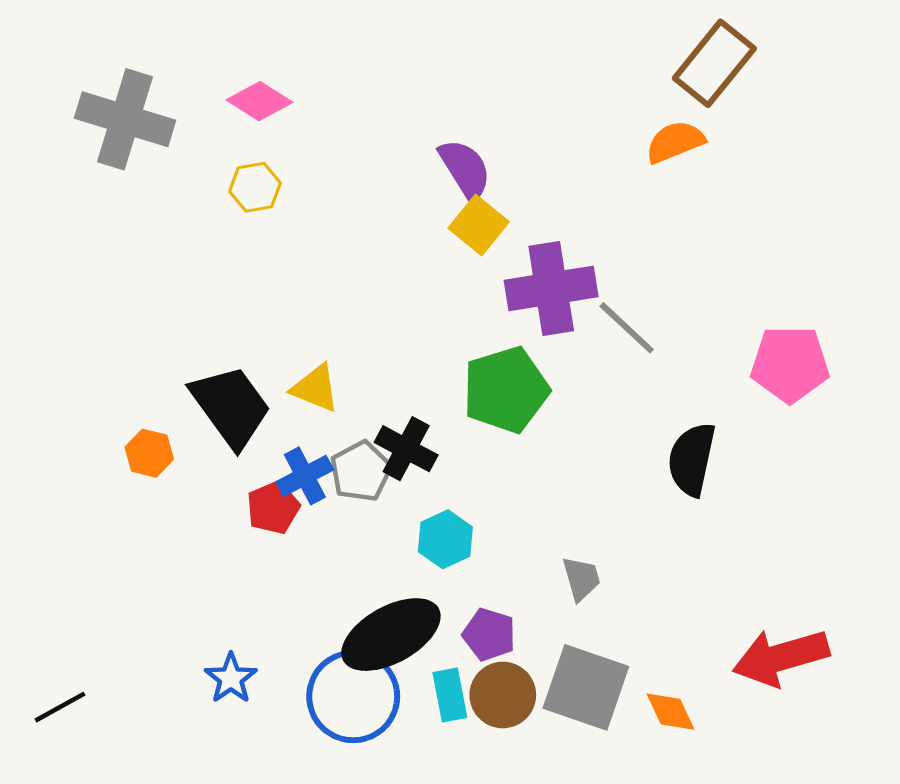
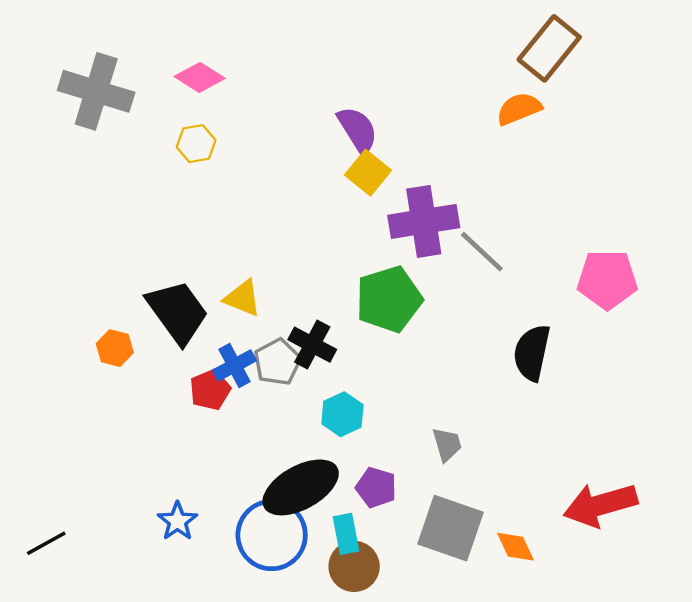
brown circle: (503, 695) -> (354, 566), moved

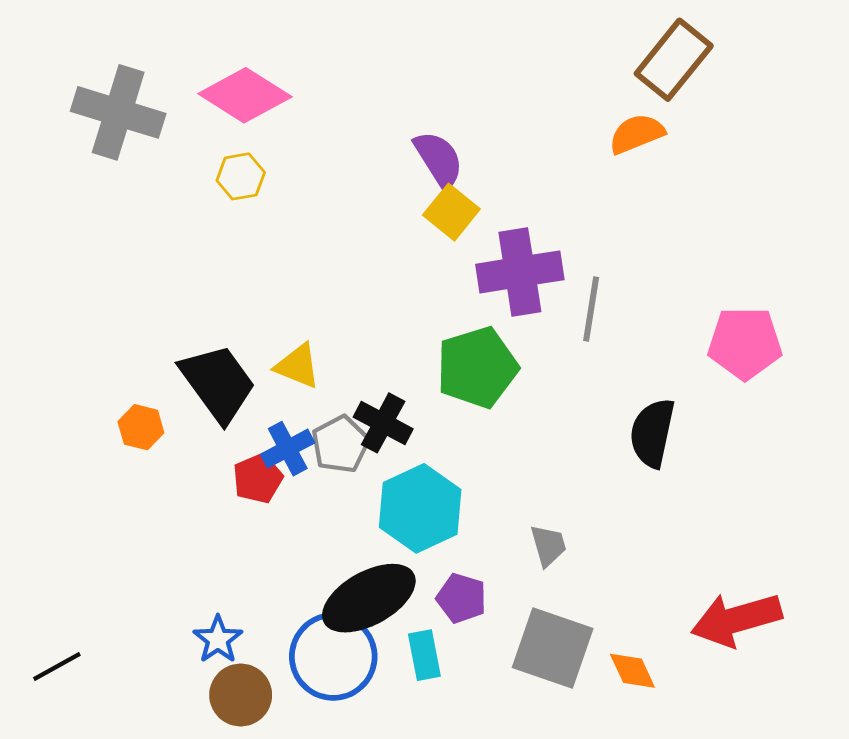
pink diamond: (200, 77) -> (245, 95), size x1.5
gray line: (482, 252) -> (591, 309), turned 56
cyan hexagon: (342, 414) -> (420, 508), size x1.6
brown circle: (354, 566) -> (241, 695), moved

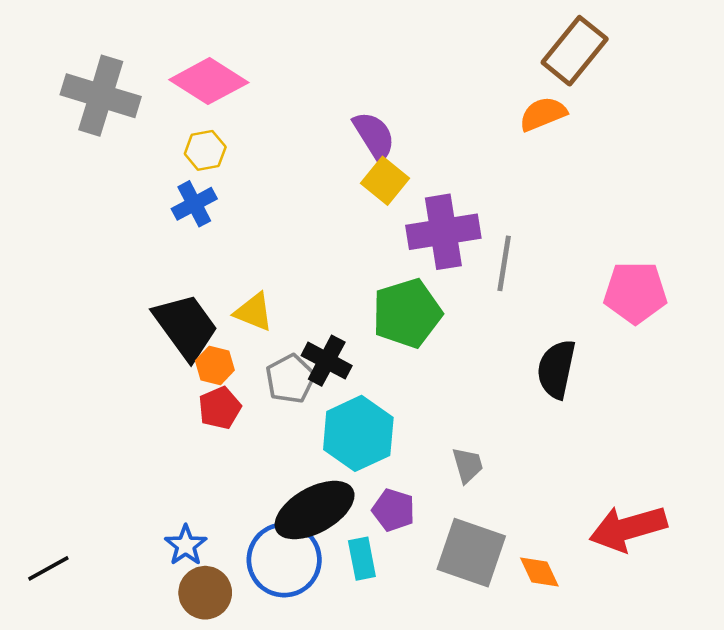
orange hexagon: (141, 427) -> (215, 365), moved
blue cross: (288, 449) -> (194, 204), moved

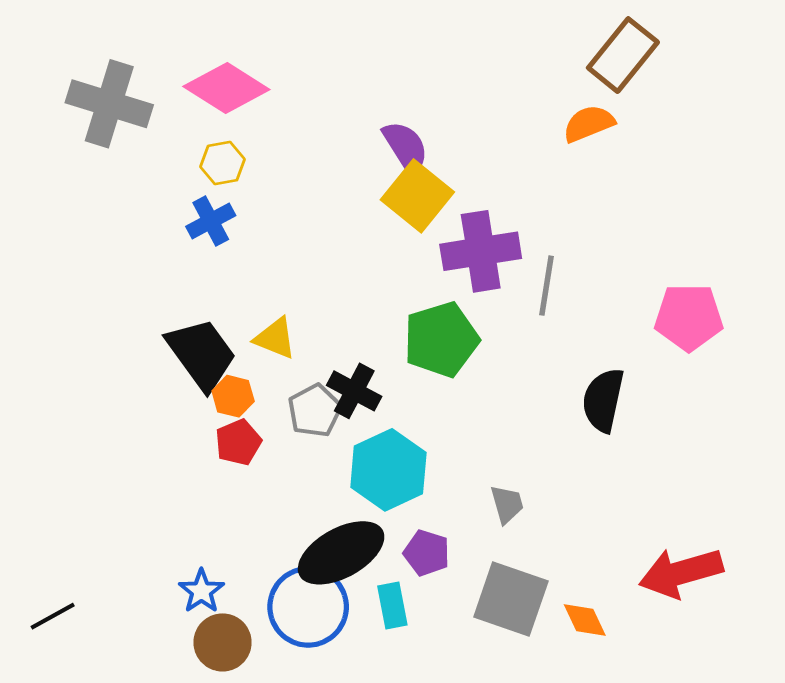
yellow square: (385, 181) -> (417, 196), size x1.4

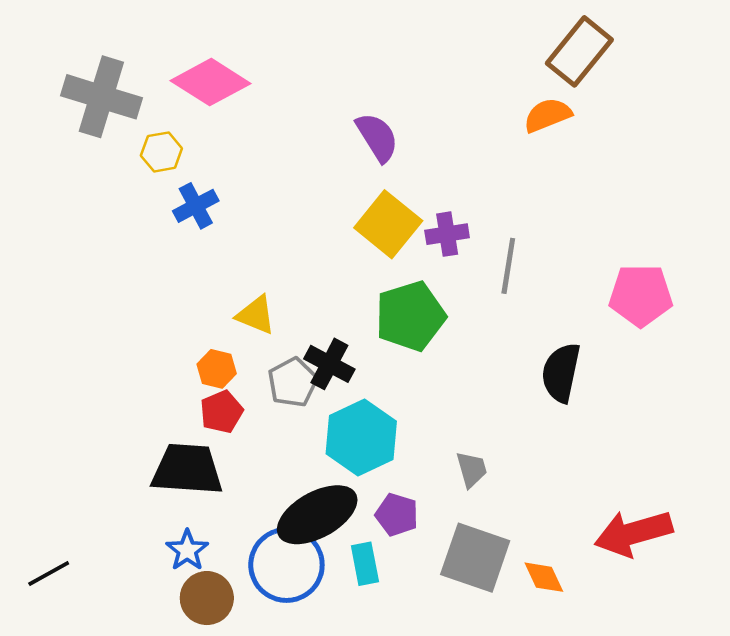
yellow hexagon: (223, 163) -> (161, 152), moved
yellow square: (417, 196) -> (388, 224), moved
purple cross: (481, 251) -> (447, 234), size x0.6
black trapezoid: (201, 354) -> (187, 469), moved, turned -50

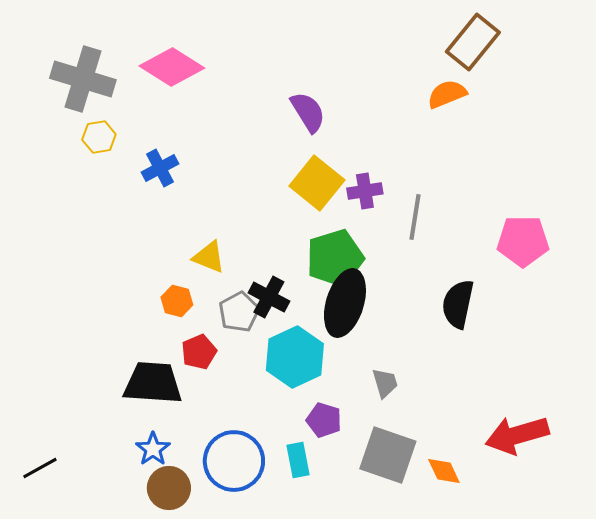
yellow hexagon: (161, 152) -> (99, 137), moved
red pentagon: (222, 412) -> (199, 352), moved
black ellipse: (317, 515) -> (345, 303), moved, turned -44

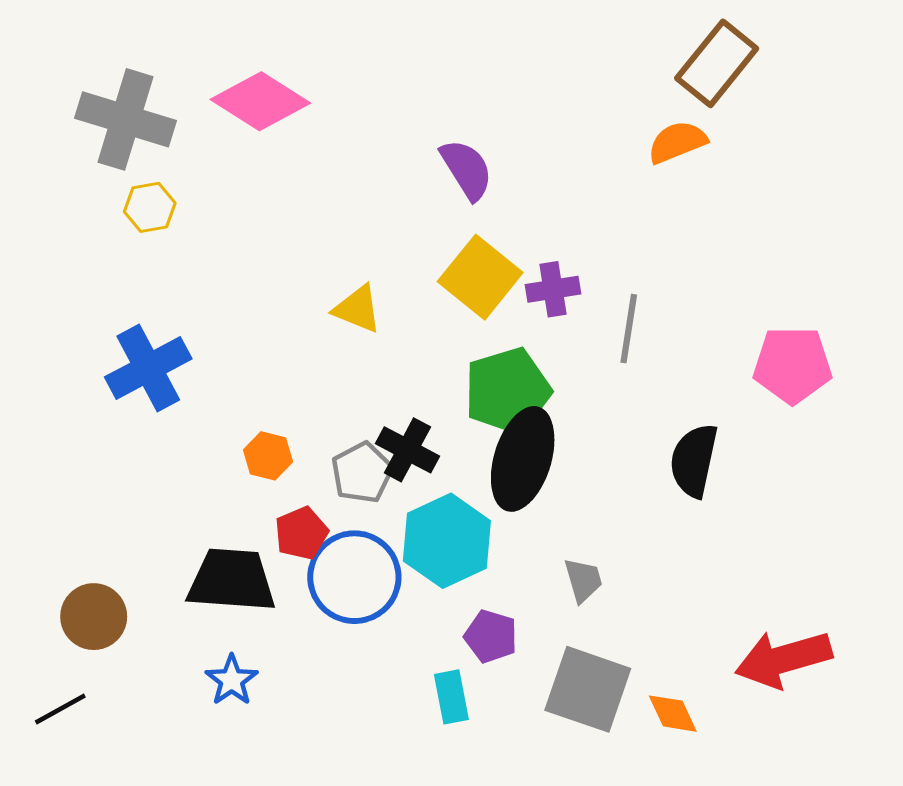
blue cross: (160, 168) -> (148, 368), moved, size x1.5
yellow triangle: (209, 257) -> (357, 309), moved
blue circle: (234, 461) -> (354, 577), moved
brown circle: (169, 488) -> (94, 617), moved

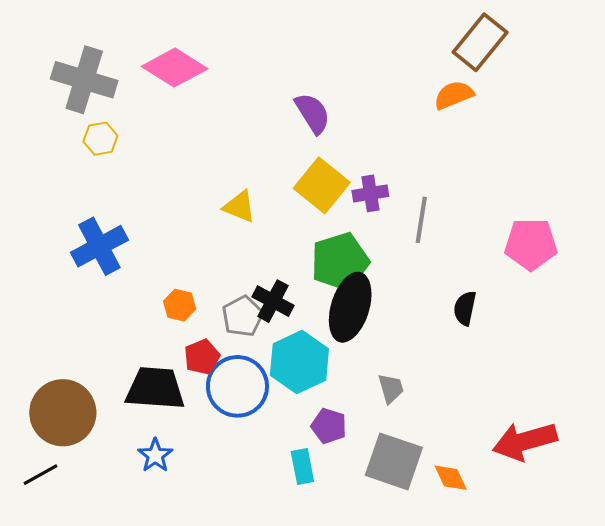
black semicircle: (694, 460) -> (465, 308), size x0.7
brown circle: (94, 617) -> (63, 413), size x1.5

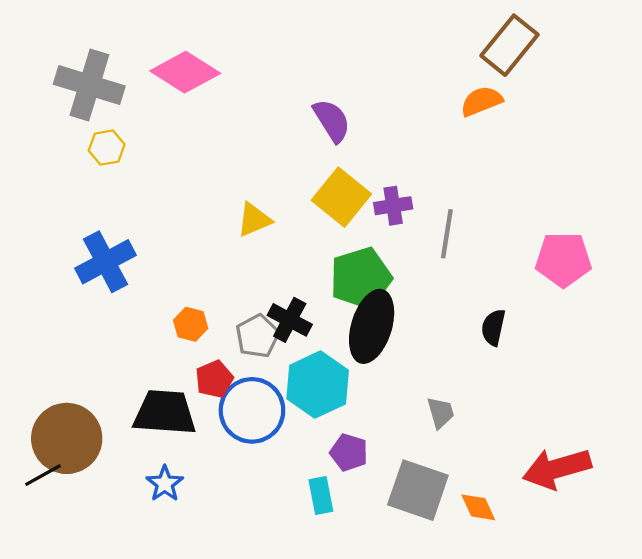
yellow triangle: (239, 207) -> (254, 220), turned -45
gray trapezoid: (391, 388) -> (441, 413), moved
black line: (41, 475) -> (43, 475), moved

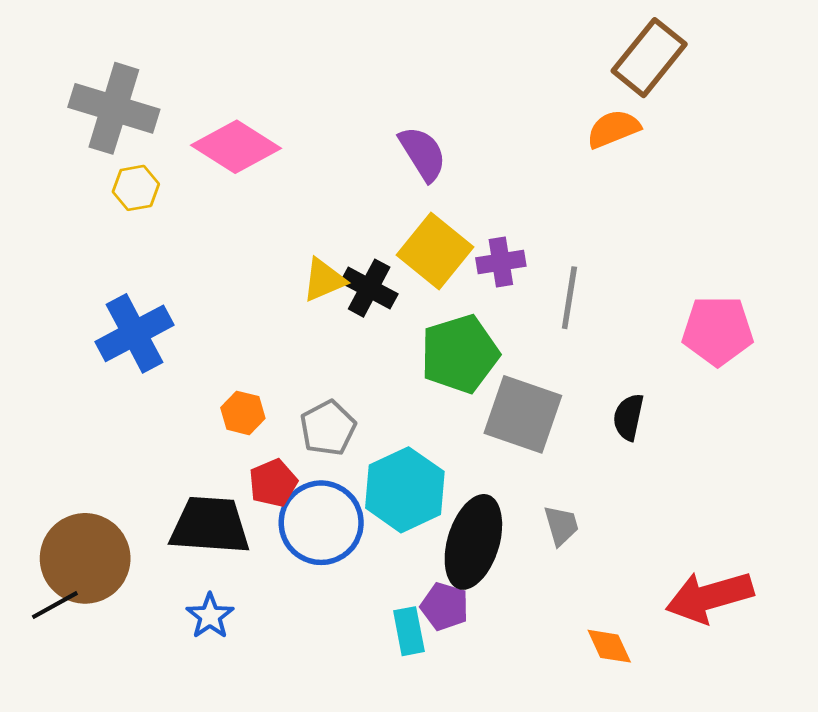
pink diamond: (185, 72) -> (236, 147), moved
black cross: (290, 320) -> (369, 288), moved
black ellipse: (372, 326) -> (473, 542), moved
purple pentagon: (349, 452) -> (445, 606), moved
gray square: (418, 490) -> (523, 414), moved

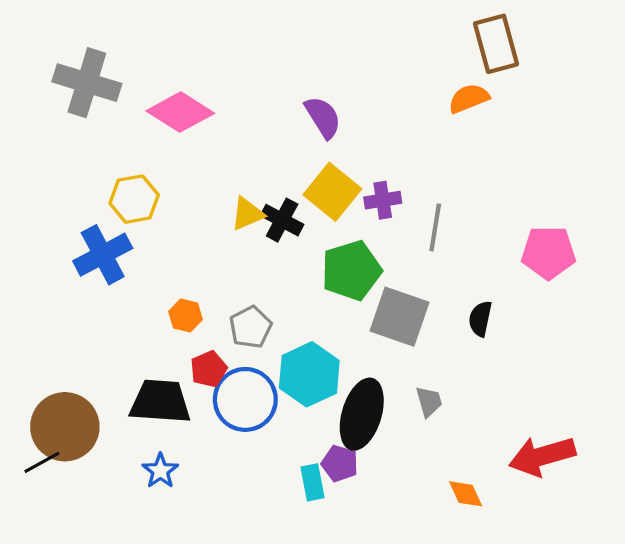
brown rectangle: (649, 58) -> (496, 44), turned -54
yellow hexagon: (136, 188) -> (134, 199), moved, size x1.4

